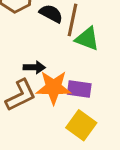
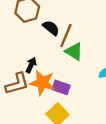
black arrow: (34, 67) -> (31, 65), turned -77

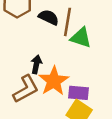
orange star: (42, 83) -> (54, 81), turned -30
purple rectangle: (61, 87) -> (78, 93), moved

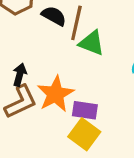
black arrow: (36, 64) -> (20, 75), moved

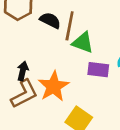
purple rectangle: (85, 110) -> (98, 70), moved

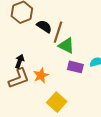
orange star: (53, 86) -> (41, 75), size x0.7

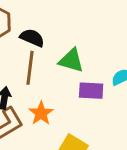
brown line: (58, 32) -> (30, 68), moved

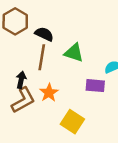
purple rectangle: (91, 91) -> (95, 86), moved

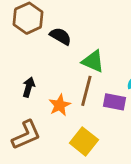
brown line: (42, 57) -> (86, 91), moved
brown L-shape: (23, 100) -> (26, 135), moved

